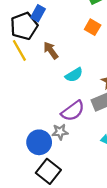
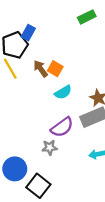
orange square: (93, 27) -> (55, 69), moved
blue circle: (39, 142) -> (15, 169), moved

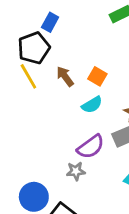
blue rectangle: (28, 33) -> (50, 22), moved
orange square: (55, 69) -> (97, 76), moved

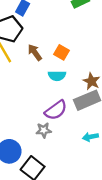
cyan semicircle: (92, 105) -> (57, 76), turned 30

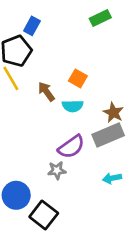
brown arrow: (35, 52) -> (46, 92), moved

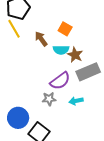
brown star: (113, 113) -> (75, 55), moved
cyan arrow: (112, 178) -> (76, 101), moved

